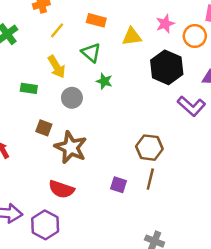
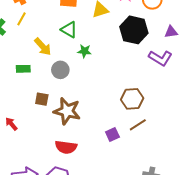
yellow line: (57, 30) -> (21, 19), moved
brown line: (150, 179) -> (138, 125), turned 54
purple square: (119, 185) -> (112, 135), turned -32

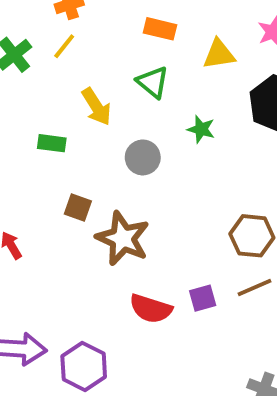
green star: (84, 51) -> (201, 129), moved
gray circle: (60, 70) -> (143, 157), moved
red semicircle: (66, 147) -> (151, 309), moved

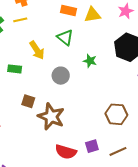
yellow line: (64, 46) -> (20, 20), turned 40
yellow triangle: (219, 54) -> (93, 15), moved
brown line: (255, 288) -> (118, 151), moved

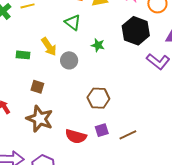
yellow arrow: (37, 50) -> (49, 47), moved
brown hexagon: (116, 114) -> (98, 98), moved
brown star: (51, 117) -> (40, 119), moved

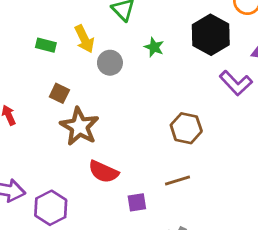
brown hexagon: (98, 98) -> (186, 128), moved
brown star: (40, 119) -> (79, 126), moved
purple square: (102, 130) -> (137, 202), moved

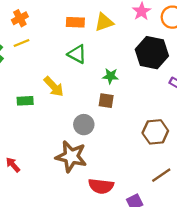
gray circle: (110, 63) -> (84, 125), moved
brown square: (59, 93) -> (106, 101), moved

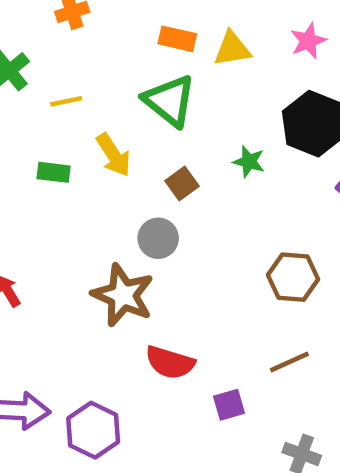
yellow line: (22, 43) -> (66, 101), moved
green triangle: (77, 54) -> (169, 101), size x1.4
green star: (110, 76) -> (249, 162), moved
brown square: (106, 101) -> (182, 184), moved, turned 35

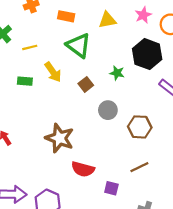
orange rectangle: (177, 39) -> (66, 16), moved
gray circle: (158, 238) -> (108, 110), moved
purple square: (229, 405) -> (111, 188), turned 32

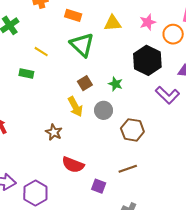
yellow line: (30, 47) -> (41, 52), moved, turned 40
yellow arrow: (53, 72) -> (75, 107), moved
green star: (117, 73) -> (115, 84), moved
brown star: (60, 138) -> (54, 132), size x0.6

